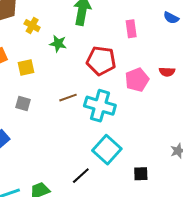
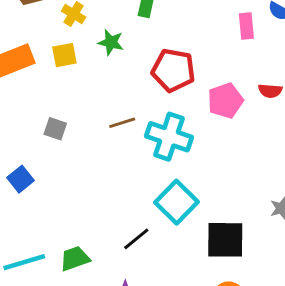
pink rectangle: (131, 29) -> (246, 26), moved
yellow square: (26, 68) -> (64, 55), moved
black square: (141, 174) -> (225, 240), size x1.8

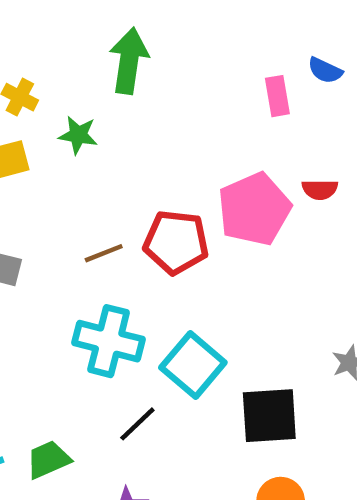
red pentagon: (173, 70) -> (176, 242), moved
pink pentagon: (225, 101) -> (254, 209), size x1.4
cyan cross: (169, 137) -> (109, 341), moved

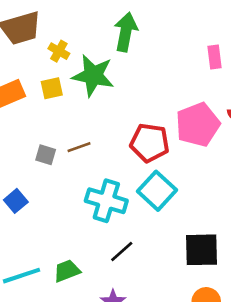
green star: (78, 135) -> (93, 75), size x1.8
brown line: (104, 253) -> (79, 147), moved
cyan square: (193, 365) -> (157, 191), moved

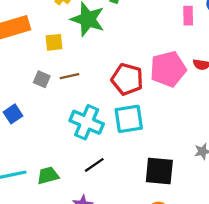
yellow square: (52, 88) -> (54, 42), moved
cyan square: (157, 191) -> (129, 119), turned 32

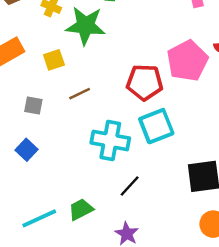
gray square: (42, 79) -> (33, 106), moved

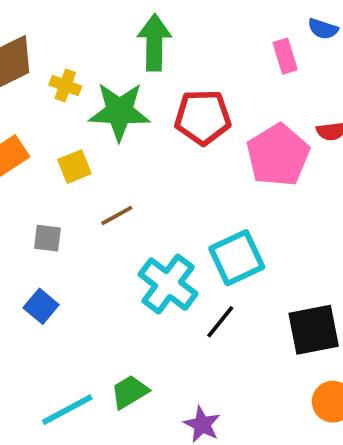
red pentagon: (145, 82) -> (203, 117), moved
cyan cross: (110, 140) -> (168, 284), turned 30
black line: (130, 186) -> (220, 322), moved

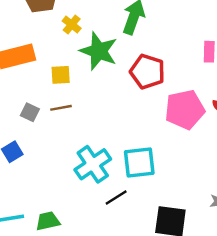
brown line: (117, 215) -> (61, 108), moved

